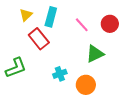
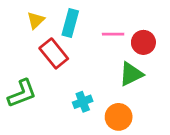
red circle: (110, 24) -> (143, 42), moved
pink line: (82, 25) -> (113, 34), turned -49

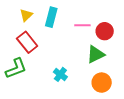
red rectangle: (54, 53) -> (27, 42), moved
cyan cross: (83, 102) -> (60, 74), turned -32
orange circle: (119, 117) -> (102, 83), moved

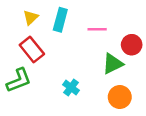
red circle: (105, 31) -> (132, 45), moved

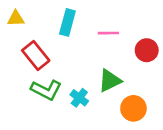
yellow triangle: (31, 17) -> (16, 18), moved, turned 42
green triangle: (113, 64) -> (110, 81), moved
green L-shape: (19, 80) -> (46, 90), moved, turned 48

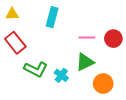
pink line: (108, 33) -> (87, 38), moved
red rectangle: (36, 55) -> (15, 43), moved

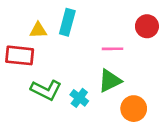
yellow triangle: (12, 14) -> (38, 30), moved
red circle: (113, 39) -> (147, 26), moved
red rectangle: (15, 43) -> (20, 55), turned -45

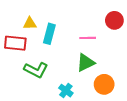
cyan rectangle: (67, 22) -> (49, 34), moved
cyan cross: (79, 98) -> (66, 91), moved

